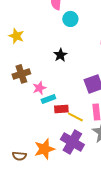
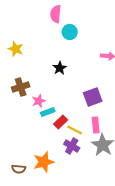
red rectangle: (61, 109) -> (61, 122), turned -40
purple cross: (72, 142) -> (72, 146), moved, size x0.7

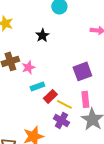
black star: (60, 68) -> (42, 35), moved
pink star: (39, 101) -> (28, 67), moved

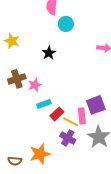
purple square: (82, 71) -> (96, 105), moved
pink rectangle: (85, 99) -> (82, 116), moved

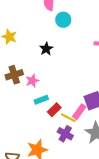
pink rectangle: (82, 116) -> (79, 112), turned 42

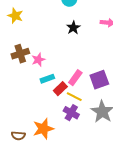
black star: (46, 49) -> (73, 28), moved
pink rectangle: (79, 112) -> (75, 78), moved

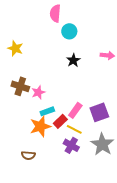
brown cross: (20, 54) -> (20, 86), turned 36
orange star: (43, 129) -> (40, 126), moved
brown semicircle: (18, 136) -> (28, 155), moved

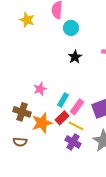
yellow star: (15, 48) -> (27, 20), moved
brown cross: (20, 86) -> (22, 112), moved
cyan rectangle: (47, 111) -> (63, 100), moved, turned -40
brown semicircle: (28, 155) -> (20, 142), moved

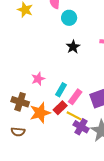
purple cross: (73, 142) -> (81, 127), moved

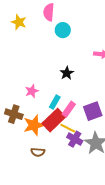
black star: (73, 47) -> (67, 73), moved
red rectangle: (60, 108) -> (54, 120), size x1.6
brown semicircle: (18, 132) -> (38, 152), moved

